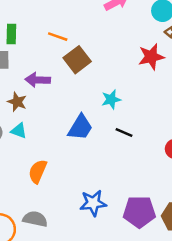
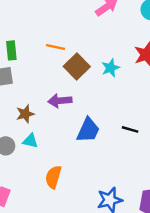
purple arrow: (38, 80) -> (60, 101), moved
cyan star: (111, 99) -> (111, 68), moved
brown star: (17, 102) -> (25, 114), turned -30

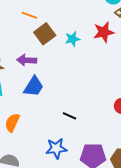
black line: (130, 129) -> (70, 116), moved
blue trapezoid: (88, 130) -> (34, 86), moved

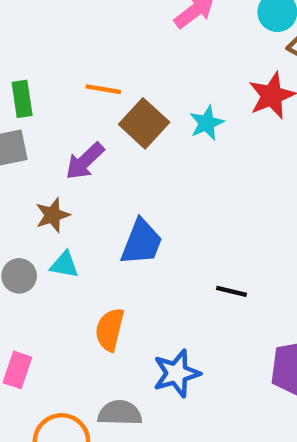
purple arrow: (27, 60) -> (85, 161), moved, turned -36
blue star: (56, 148) -> (177, 373), moved

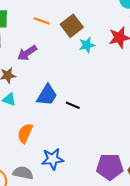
brown square: (144, 123) -> (72, 26), moved
black line: (231, 291) -> (73, 105), moved

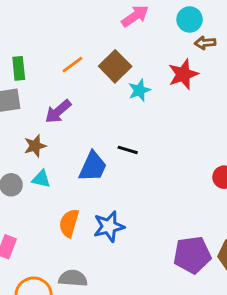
orange line: (42, 21) -> (72, 65), turned -49
black line: (73, 105) -> (128, 150), moved
blue star: (53, 159) -> (109, 226), moved

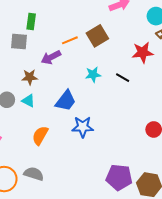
orange line: (72, 65) -> (70, 40), moved
cyan star: (139, 90) -> (93, 75), moved
black line: (128, 150) -> (123, 78), moved
blue star: (109, 226) -> (83, 127), moved

